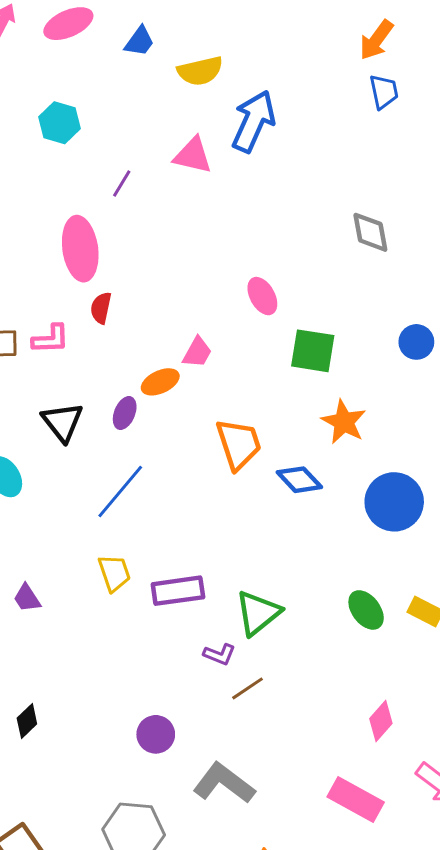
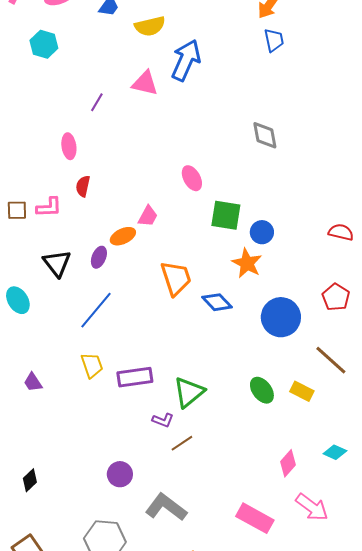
cyan hexagon: (59, 123) -> (44, 44), moved
pink ellipse: (80, 249) -> (69, 146), size x0.6
blue circle: (416, 342) -> (262, 232), moved
black diamond: (27, 721) -> (30, 480), moved
pink diamond: (381, 721) -> (288, 463), moved

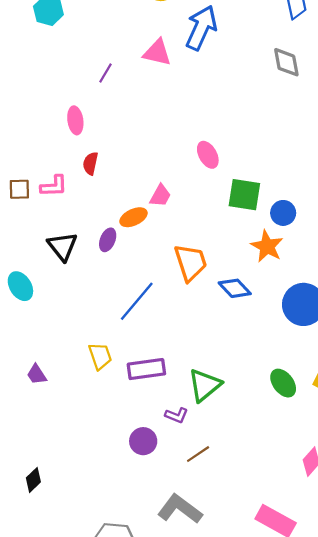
gray diamond: (265, 135) -> (286, 62), moved
blue line: (96, 310) -> (137, 301), moved
brown line: (182, 443) -> (198, 454), moved
purple circle: (120, 474) -> (143, 441), moved

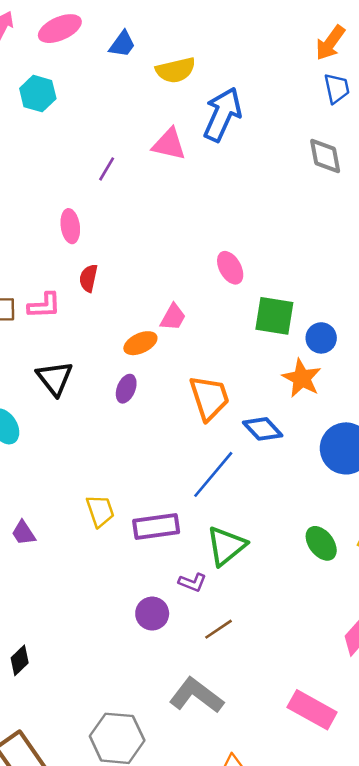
purple ellipse: (108, 240) -> (126, 389), moved
blue line: (137, 301) -> (213, 474), moved

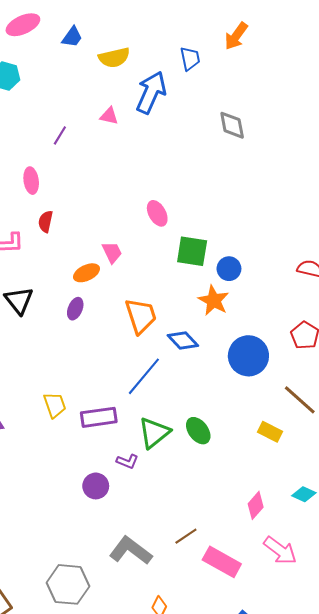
blue trapezoid: (337, 88) -> (190, 59), moved
pink triangle: (169, 144) -> (109, 116), size x0.7
pink trapezoid: (173, 317) -> (112, 252), turned -55
green ellipse: (321, 543) -> (198, 431), moved
brown line: (218, 629) -> (186, 536), moved

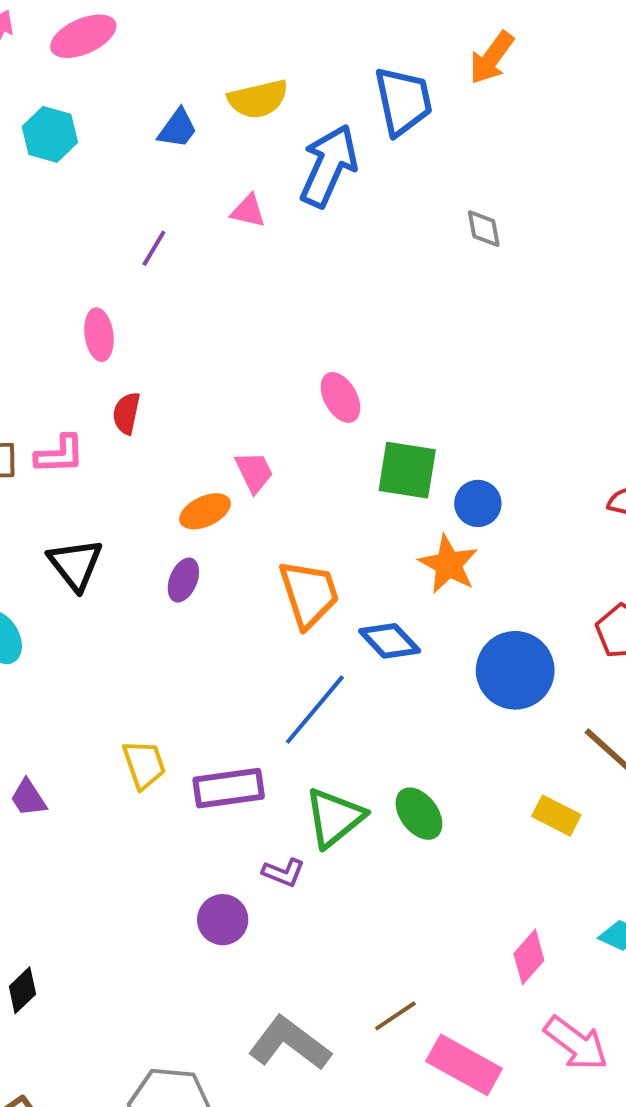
blue trapezoid: (72, 37) -> (178, 129), moved
blue trapezoid: (190, 59) -> (403, 101), size x1.5
gray diamond: (232, 125) -> (484, 229), size x0.7

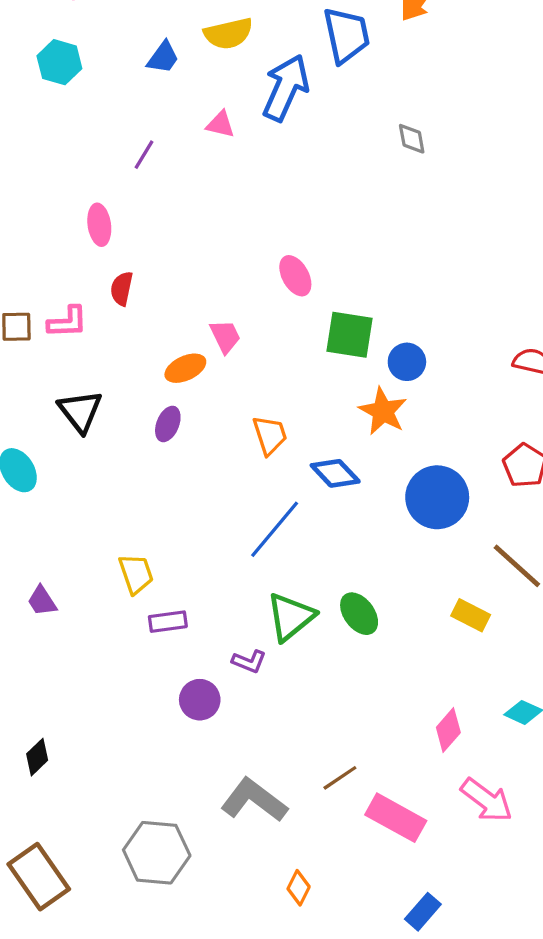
orange trapezoid: (309, 594) -> (270, 435), size x0.7
purple rectangle: (229, 788) -> (168, 622), moved, size x0.7

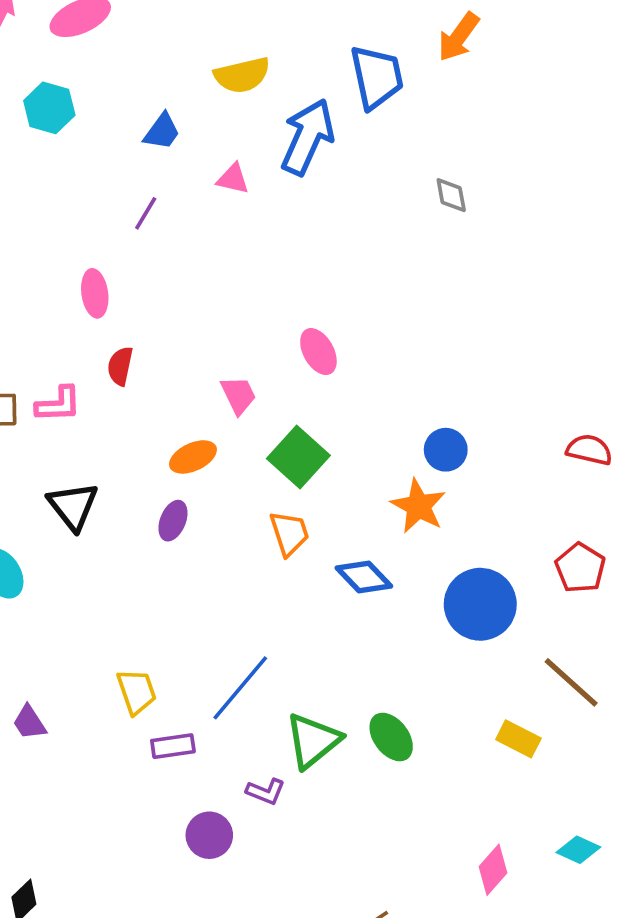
blue trapezoid: (163, 57) -> (162, 132), moved
green square: (350, 335) -> (298, 457), moved, turned 33
pink trapezoid: (225, 336) -> (238, 395), moved
blue line: (275, 529) -> (240, 688), moved

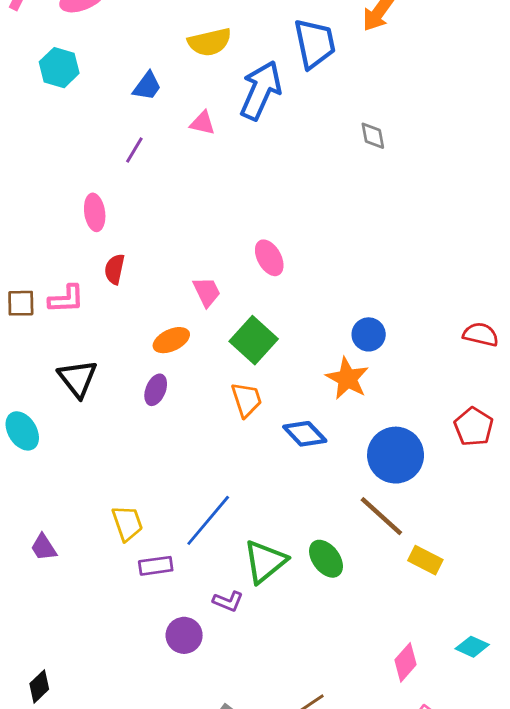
brown line: (571, 682) -> (381, 516), moved

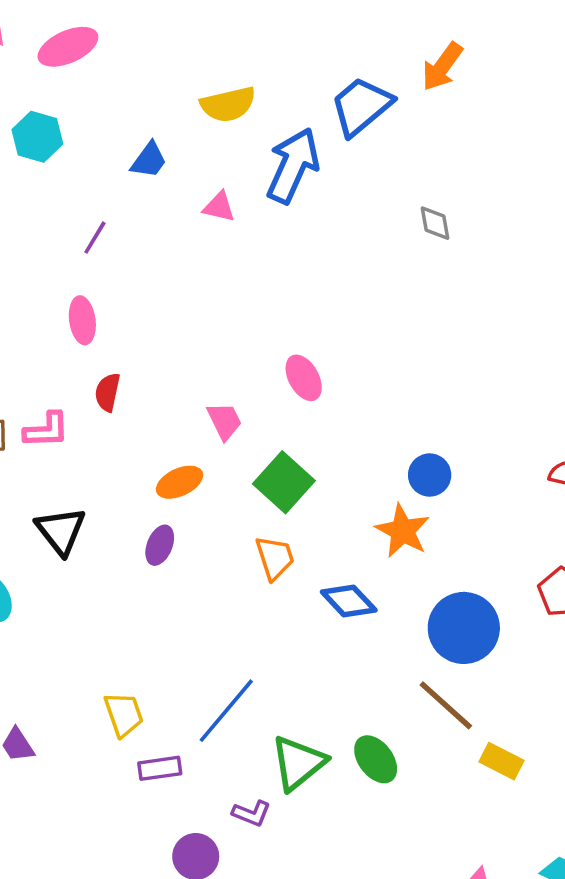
blue trapezoid: (315, 43) -> (361, 106), turned -118
purple line: (134, 150) -> (95, 238), moved

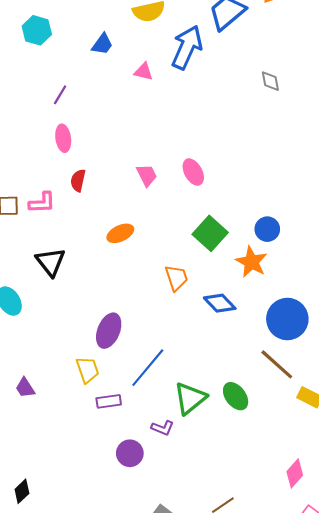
purple line: (95, 238) -> (60, 95), moved
pink trapezoid: (224, 421) -> (147, 175), moved
green square: (284, 482) -> (210, 233), moved
purple ellipse: (160, 545) -> (109, 331), moved, size x1.5

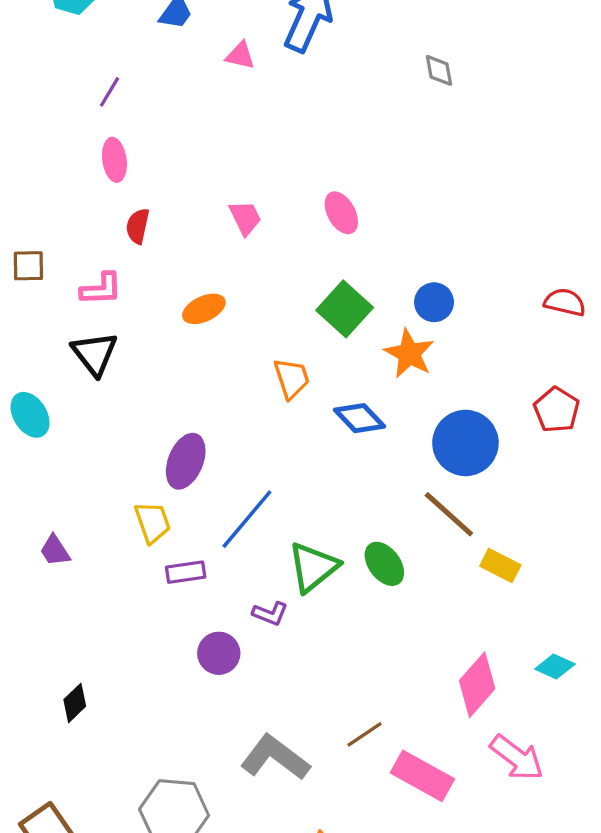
pink ellipse: (193, 172) -> (341, 213), moved
pink L-shape: (42, 203) -> (101, 289), moved
pink diamond: (295, 473) -> (477, 685), size x1.4
black diamond: (22, 491) -> (75, 703), moved

